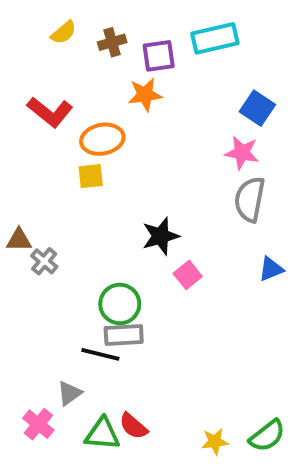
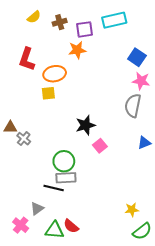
red L-shape: (50, 112) -> (27, 59), turned 70
pink star: (242, 153) -> (141, 81), moved
yellow star: (215, 442) -> (132, 210), moved

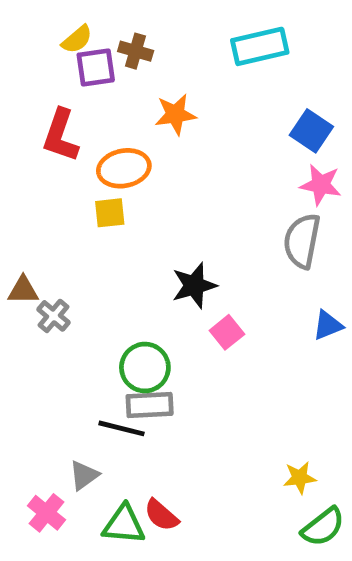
brown cross: (60, 22) -> (136, 51), turned 32
purple square: (84, 29) -> (96, 67), moved

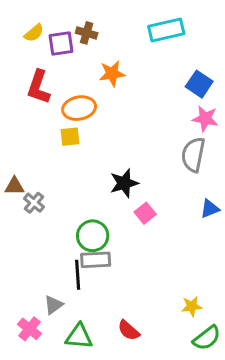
yellow semicircle: (77, 39) -> (34, 33), moved
black line: (121, 428) -> (78, 275), turned 72
red semicircle: (161, 515) -> (129, 330), moved

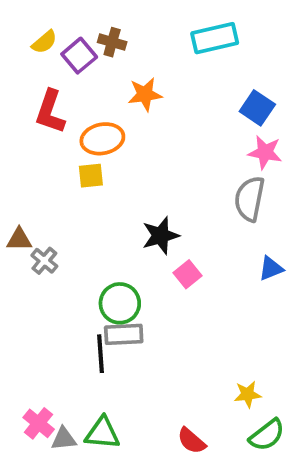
purple square: (61, 43) -> (79, 56), turned -32
gray triangle: (54, 305) -> (64, 439), moved, turned 30
red semicircle: (129, 330) -> (191, 441), moved

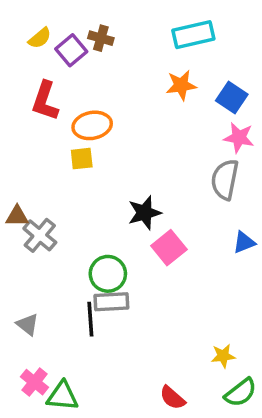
orange star: (145, 94) -> (181, 85), moved
gray cross: (44, 261) -> (40, 235), size x1.4
pink square: (188, 274) -> (169, 248), size x1.4
green triangle: (102, 433) -> (62, 396), moved
gray triangle: (64, 439) -> (28, 324), moved, turned 45

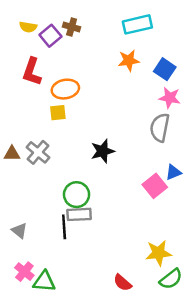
yellow semicircle: (40, 38) -> (28, 27), turned 49
gray cross: (40, 235) -> (38, 152), moved
pink square: (169, 248) -> (155, 186), moved
yellow star: (223, 356) -> (158, 253), size x1.5

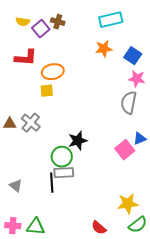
red L-shape: (32, 72) -> (26, 58), turned -105
black star: (103, 151) -> (78, 141), moved
pink cross: (24, 272) -> (13, 226), moved, turned -35

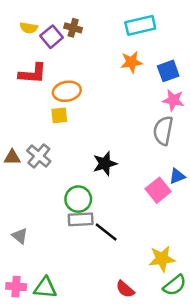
blue square: (133, 56) -> (168, 71), turned 36
black star: (78, 141) -> (105, 164), moved
black line: (52, 183) -> (106, 232), moved, turned -48

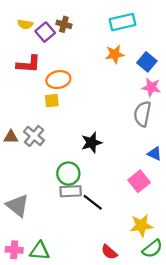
blue square: (168, 71) -> (147, 62), turned -30
blue triangle: (177, 176) -> (155, 154), turned 48
pink square: (158, 190) -> (139, 181), moved
gray triangle: (20, 236) -> (17, 206), size x1.6

